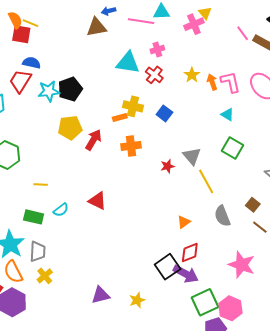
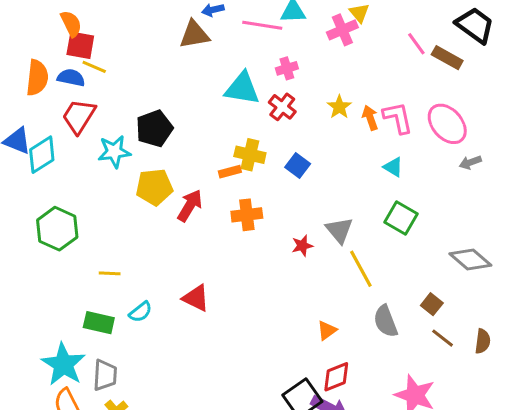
yellow line: (30, 23) -> (94, 67), moved
blue semicircle: (32, 63) -> (71, 78), moved
cyan star: (49, 91) -> (114, 152), moved

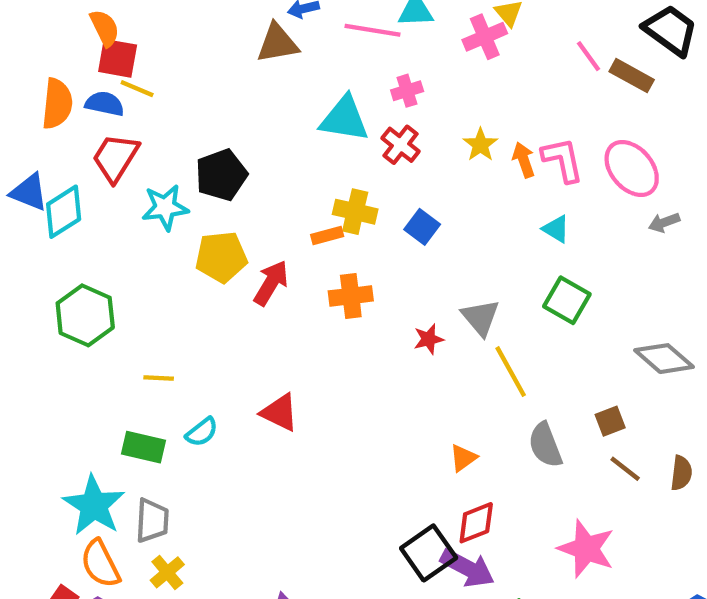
brown square: (432, 304) -> (610, 421), turned 30

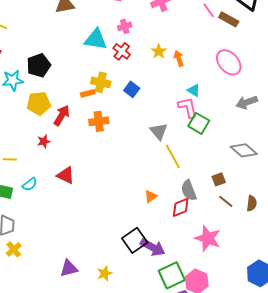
pink L-shape: (563, 160) -> (188, 107), moved
gray arrow: (664, 222) -> (247, 102), moved, size x1.5
red star: (429, 339) -> (44, 141), moved
red diamond: (476, 523) -> (181, 207), moved

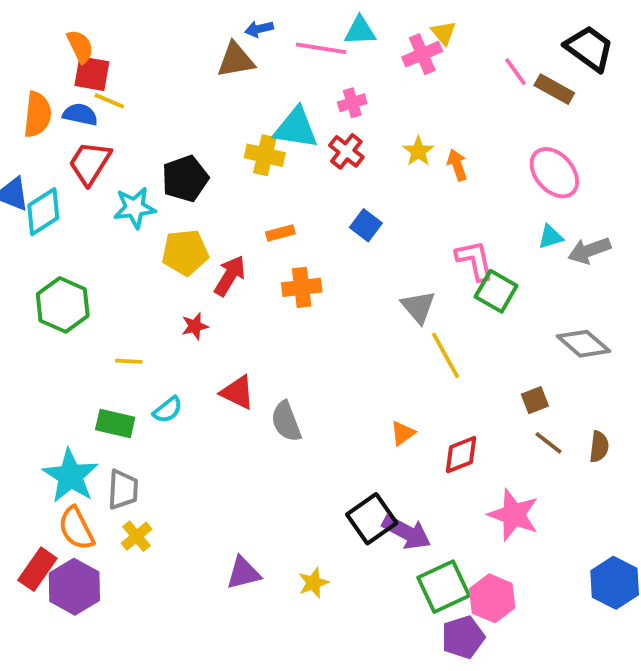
yellow cross: (101, 82) -> (265, 155), moved
cyan triangle: (194, 90) -> (550, 237), moved, turned -48
gray semicircle: (189, 190) -> (286, 421), moved

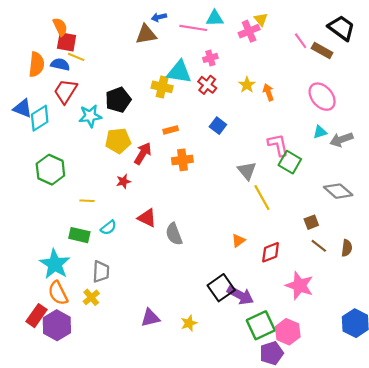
gray trapezoid: (123, 489) -> (101, 272), moved

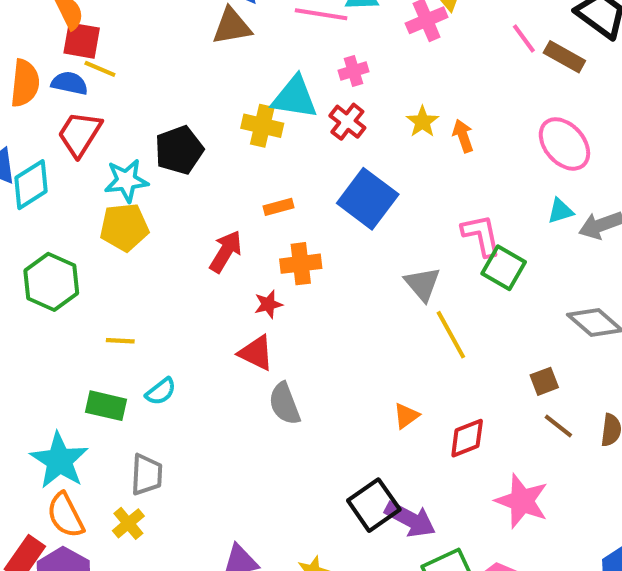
blue square: (218, 126) -> (368, 199), size x1.8
yellow pentagon: (118, 141) -> (124, 227), moved
red star: (123, 181) -> (268, 304), moved
red triangle: (147, 218) -> (256, 353), moved

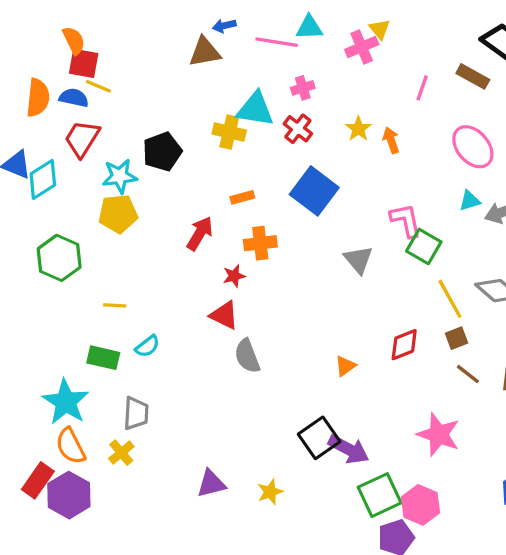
pink line: (524, 39) -> (422, 88), moved, turned 55
yellow line: (451, 335) -> (450, 299), moved
red diamond: (467, 438) -> (404, 345), moved

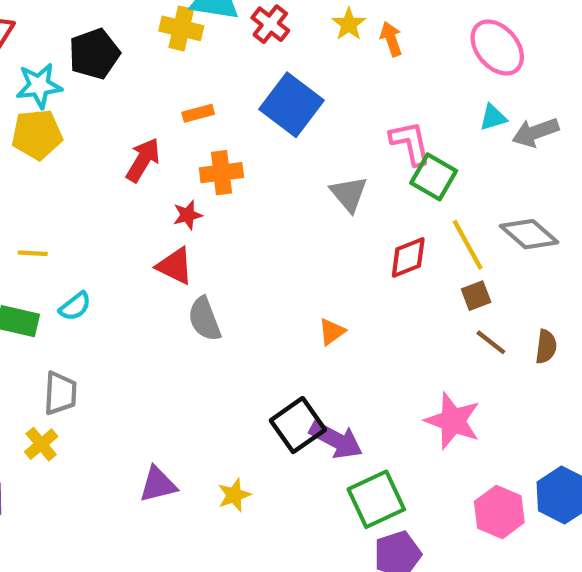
red diamond: (404, 345) -> (408, 257), moved
pink hexagon: (421, 505) -> (499, 512), moved

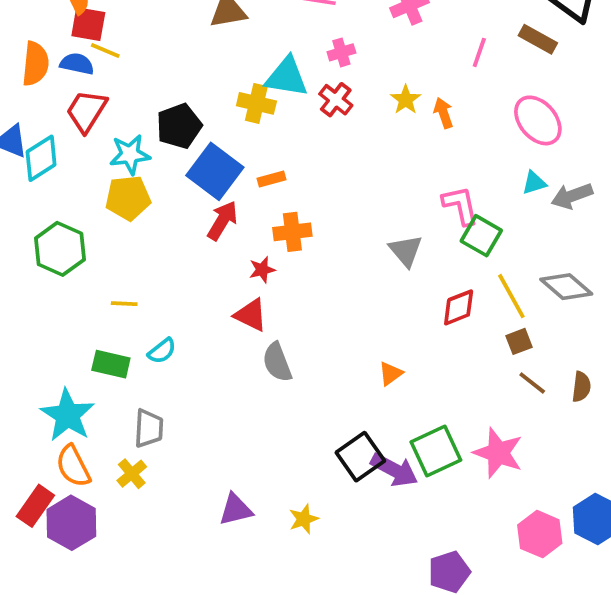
blue square: (291, 105) -> (215, 171), moved
green square: (376, 499) -> (436, 451), moved

